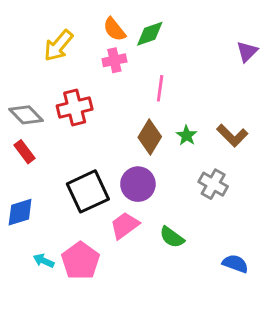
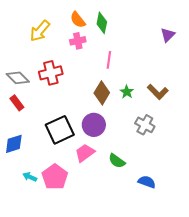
green diamond: (150, 34) -> (102, 23), turned -60
blue semicircle: (235, 264) -> (147, 182), moved

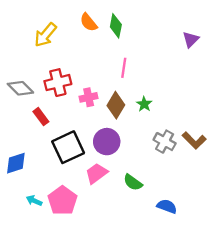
pink cross: (78, 41) -> (89, 97), moved
brown L-shape: (158, 92) -> (194, 140), moved
red rectangle: (17, 103) -> (41, 117), moved

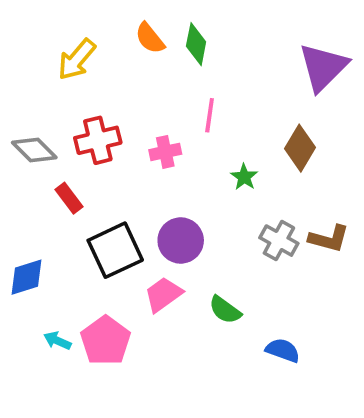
purple triangle: (191, 39) -> (323, 67), size x1.8
pink cross: (89, 97) -> (165, 152), moved
brown diamond: (116, 105) -> (300, 148), moved
brown L-shape: (194, 140) -> (329, 239), turned -30

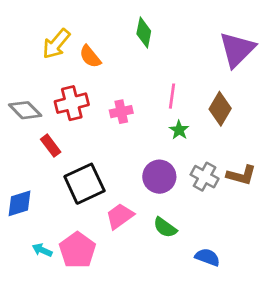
orange semicircle: (150, 38) -> (90, 57), moved
pink line: (210, 115) -> (172, 96), moved
purple circle: (181, 241) -> (159, 177), moved

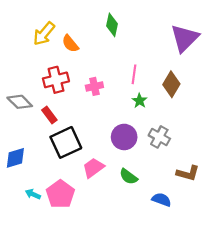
gray diamond: (25, 110) -> (20, 102), moved
red rectangle: (51, 146) -> (49, 115), moved
brown L-shape: (241, 175) -> (188, 173), moved

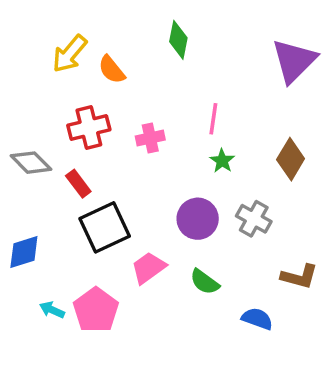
brown diamond: (171, 84) -> (291, 159), moved

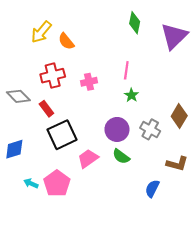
green diamond: (178, 40) -> (135, 23), moved
brown diamond: (291, 159) -> (179, 116), moved
green semicircle: (205, 282) -> (121, 156), moved
blue semicircle: (257, 319) -> (152, 189), turned -84

